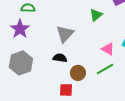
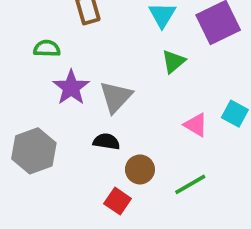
purple star: (20, 29) -> (71, 88), moved
green line: (105, 69) -> (190, 184), moved
red square: (66, 90) -> (118, 201), turned 32

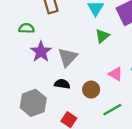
gray hexagon: (34, 151) -> (33, 103), moved
brown circle: (140, 169) -> (91, 90), moved

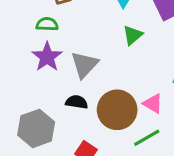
green semicircle: (26, 28) -> (47, 24), moved
pink triangle: (116, 74) -> (153, 104), moved
brown circle: (91, 90) -> (117, 110), size x1.6

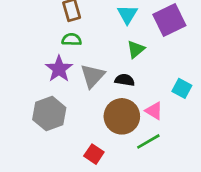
green semicircle: (47, 24) -> (72, 40), moved
black semicircle: (77, 102) -> (125, 80), moved
gray hexagon: (36, 128) -> (49, 114), moved

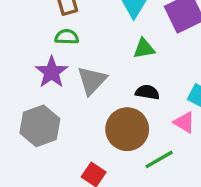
green triangle: (136, 49) -> (144, 49), turned 30
black semicircle: (125, 80) -> (147, 92), moved
pink triangle: (154, 111) -> (184, 122), moved

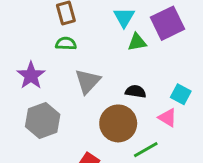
green triangle: (144, 49) -> (137, 42), moved
purple star: (52, 72) -> (31, 75), moved

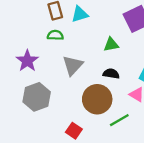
cyan triangle: (124, 17) -> (80, 14), moved, turned 42
green triangle: (137, 42) -> (111, 45), moved

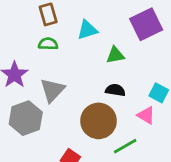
cyan triangle: (80, 14) -> (87, 30), moved
gray triangle: (73, 65) -> (52, 90), moved

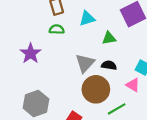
gray triangle: (52, 90) -> (85, 63), moved
gray hexagon: (26, 118) -> (36, 103), moved

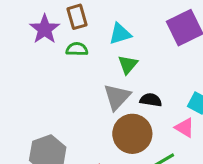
green triangle: (109, 38) -> (128, 65), moved, turned -40
purple star: (31, 53) -> (45, 29), moved

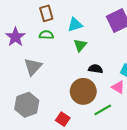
purple star: (45, 29) -> (15, 37), moved
gray triangle: (117, 97) -> (33, 67), moved

